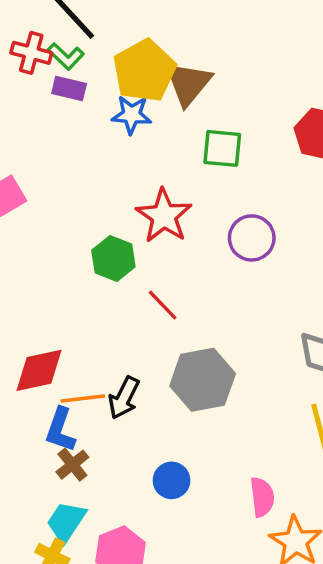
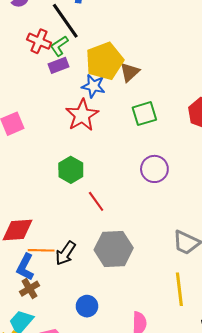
green L-shape: (66, 56) -> (59, 46), turned 95
brown triangle: (188, 83) -> (130, 72), size x0.7
purple rectangle: (69, 88) -> (58, 65), turned -42
green square: (222, 148) -> (144, 114), turned -30
red star: (164, 216) -> (82, 115), moved

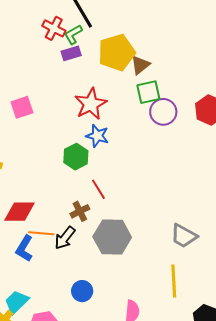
blue star: (93, 86) -> (97, 136), moved
green square: (144, 114) -> (148, 92), moved
purple circle: (154, 169) -> (163, 112), moved
brown cross: (30, 289) -> (80, 211), moved

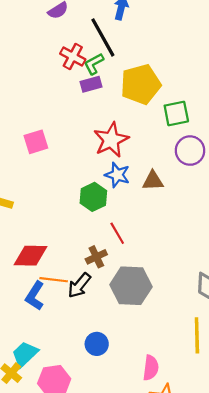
brown triangle: (140, 65) -> (153, 181), moved, turned 35
green square: (148, 92) -> (176, 113), moved

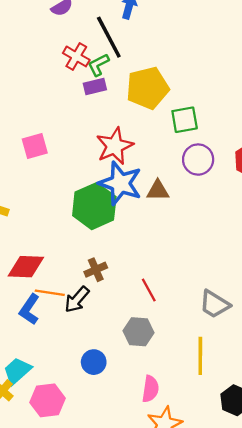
blue star: (117, 175) -> (120, 183), size x1.6
green hexagon: (93, 197) -> (94, 206), size x1.5
red line: (117, 233) -> (149, 290), moved
gray hexagon: (131, 286) -> (138, 332), moved, size x0.7

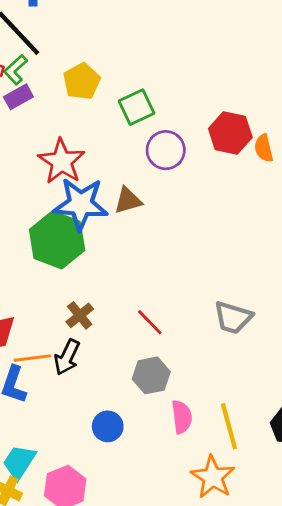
yellow pentagon: (147, 88) -> (82, 81), size x0.7
yellow line: (200, 356) -> (229, 426), moved
pink semicircle: (150, 389) -> (182, 417), moved

